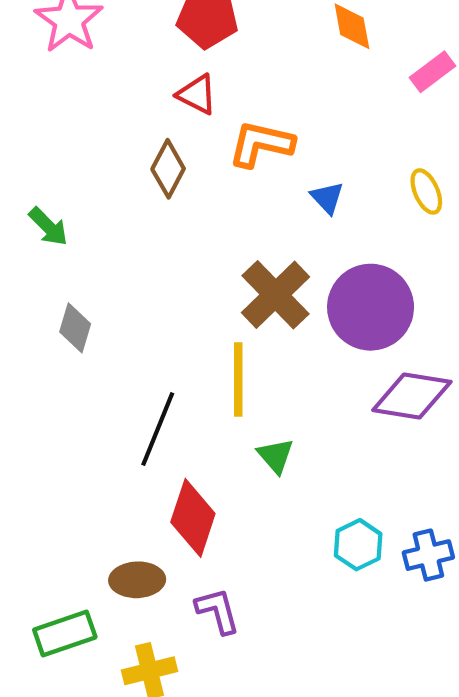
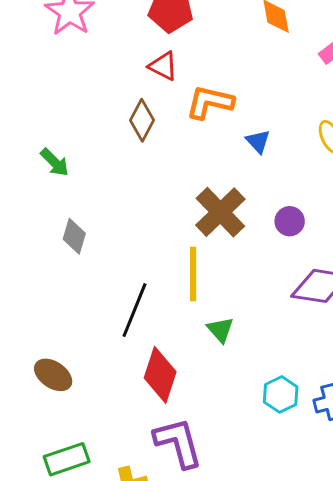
purple circle: (371, 307) -> (290, 221), size x0.5
brown ellipse: (137, 580) -> (53, 375), moved, turned 36
purple L-shape: (218, 611) -> (178, 443), size x1.5

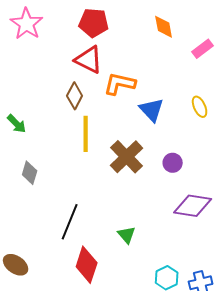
red triangle: (163, 66) -> (89, 60), size x1.4
blue triangle: (258, 141) -> (152, 110), size x1.5
yellow line: (193, 274) -> (86, 134), moved

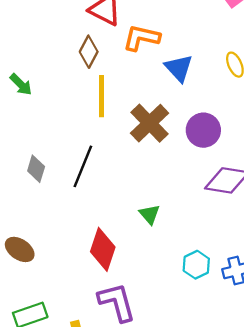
purple circle: (173, 163) -> (203, 130), size x1.5
gray diamond: (30, 173) -> (36, 169), moved
black line: (70, 222) -> (83, 166), moved

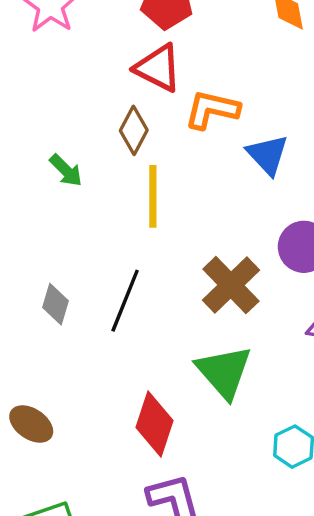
green arrow: (21, 84) -> (66, 170), moved
brown cross: (150, 123) -> (231, 285), moved
green triangle: (150, 214) -> (224, 372), size x1.8

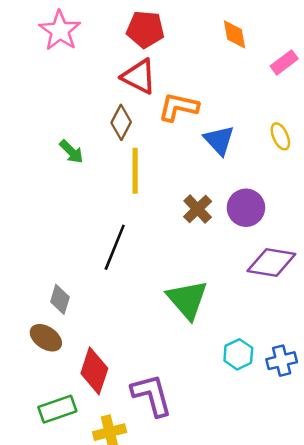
brown cross: (231, 285) -> (198, 209), moved, size x0.7
gray diamond: (56, 304) -> (60, 299), moved
red diamond: (155, 424) -> (94, 371), moved

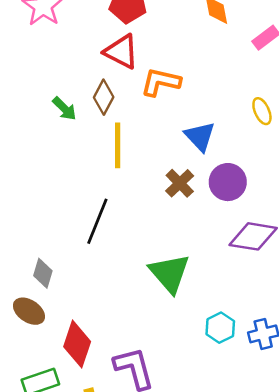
blue triangle: (219, 140) -> (200, 136), moved
green arrow: (71, 152) -> (64, 109), moved

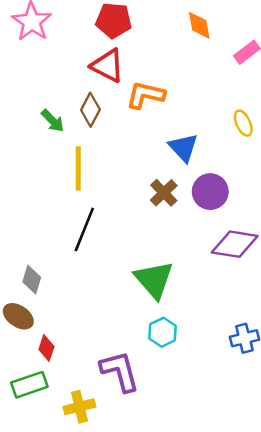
yellow line: (118, 145) -> (78, 168), moved
cyan hexagon: (220, 328) -> (163, 332), moved
red diamond: (77, 344) -> (46, 348), moved, size x0.6

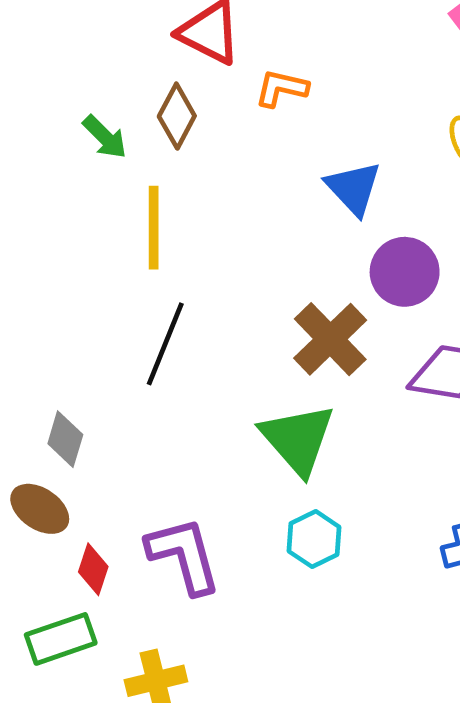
orange L-shape: (145, 95) -> (281, 88), size x0.7
brown cross: (164, 193) -> (330, 339), moved, size x1.4
purple L-shape: (120, 371) -> (184, 555), moved

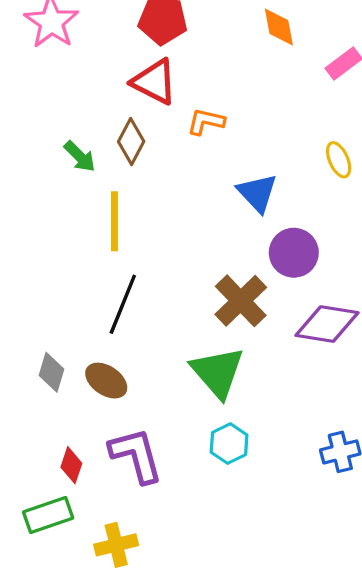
brown ellipse: (40, 509) -> (106, 381), moved

